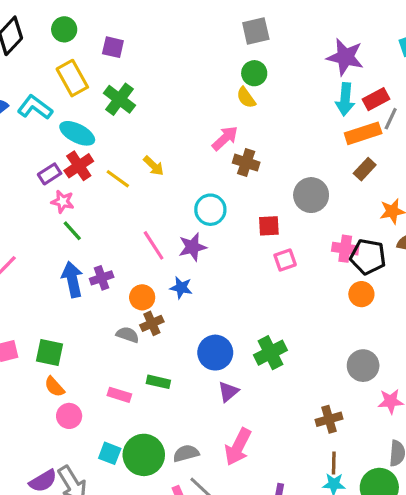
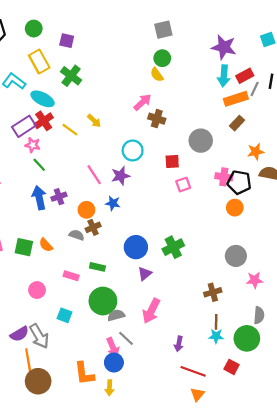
purple rectangle: (50, 174) -> (24, 126), size x1.5
orange semicircle: (54, 387) -> (46, 245), moved
green circle: (144, 455) -> (103, 301), moved

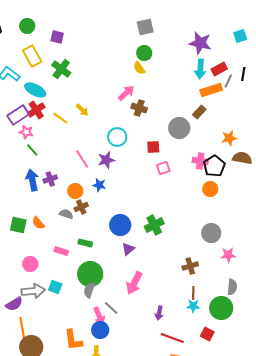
brown rectangle: (237, 123) -> (199, 112), moved
black pentagon: (239, 182) -> (214, 166), turned 30
gray semicircle: (116, 315) -> (89, 290), moved, turned -56
gray arrow: (39, 336) -> (33, 291), moved, turned -65

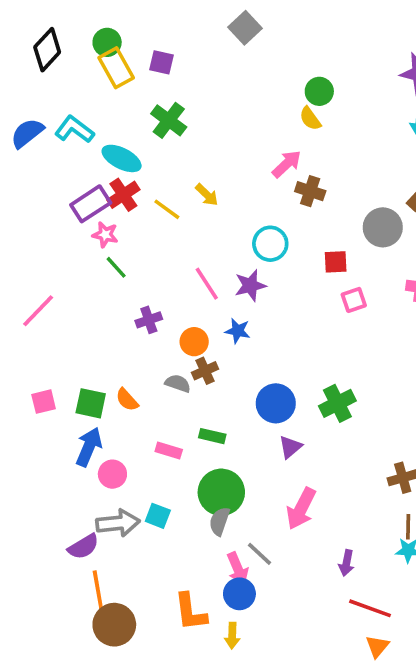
gray square: (145, 27) -> (245, 28), moved, turned -30
yellow rectangle: (32, 56) -> (116, 68), moved
blue arrow: (32, 180) -> (89, 447), moved, turned 35

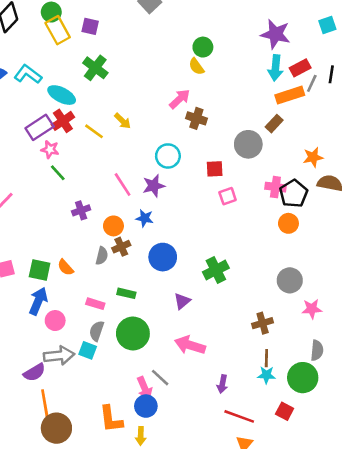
gray semicircle: (178, 383) -> (102, 256), turned 84
blue circle: (276, 403) -> (163, 257), moved
pink arrow: (301, 509) -> (190, 345), turned 80
gray semicircle: (220, 521) -> (97, 331), moved

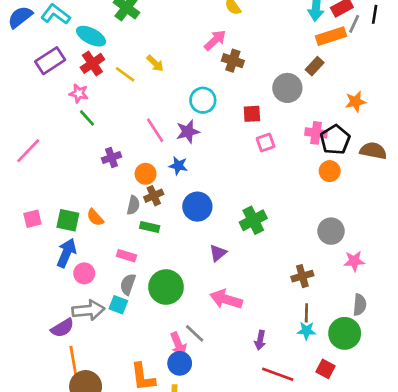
purple rectangle: (40, 127) -> (50, 61), moved
brown semicircle: (330, 183) -> (373, 151), moved
green rectangle: (126, 293) -> (150, 227), moved

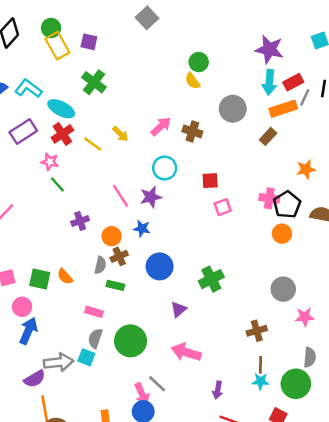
pink arrow: (215, 40) -> (161, 126), moved
gray circle: (287, 88) -> (233, 109), moved
blue arrow: (66, 253) -> (28, 331), moved
pink circle: (84, 273) -> (22, 307), moved

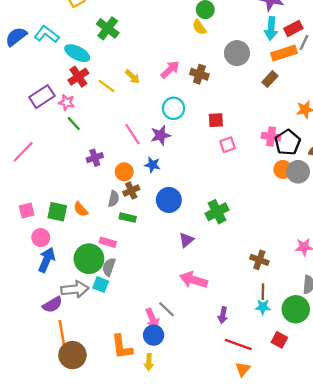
purple rectangle: (23, 131) -> (42, 97), moved
gray circle: (283, 289) -> (298, 172), moved
brown cross: (257, 331) -> (259, 260), turned 36
green circle: (131, 341) -> (89, 259), moved

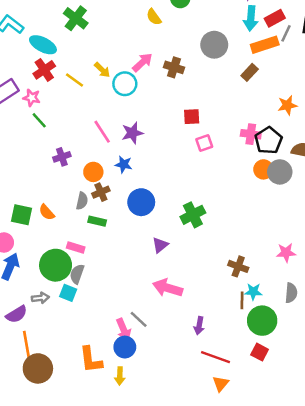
yellow semicircle: (199, 27) -> (154, 17), moved
cyan circle: (174, 108) -> (125, 84), moved
gray arrow: (75, 289) -> (40, 298), size x0.6
cyan star: (263, 307) -> (253, 292), moved
green circle: (296, 309) -> (262, 321), moved

